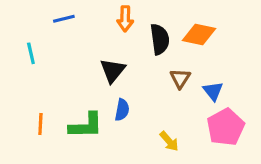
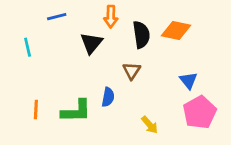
black triangle: (113, 71) -> (91, 43), moved
brown triangle: (180, 78) -> (132, 71), moved

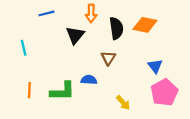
cyan line: (28, 47) -> (24, 48), moved
blue semicircle: (108, 97) -> (89, 80), turned -98

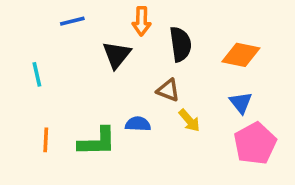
orange diamond: (145, 25) -> (241, 55), moved
brown triangle: (108, 58) -> (168, 90), turned -42
yellow arrow: (123, 103) -> (189, 120), moved

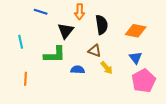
blue line: (72, 21) -> (41, 12), turned 32
green L-shape: (97, 142) -> (55, 55), moved

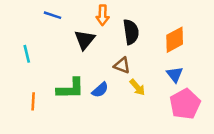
orange diamond: (136, 31) -> (175, 40), turned -40
green L-shape: (55, 55) -> (70, 89), moved
blue semicircle: (78, 70) -> (100, 90), turned 136

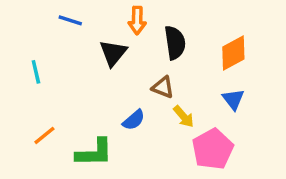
green L-shape: (70, 89) -> (94, 153), moved
orange line: (33, 101) -> (44, 135), turned 48
pink pentagon: (185, 104) -> (213, 149), moved

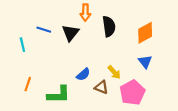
blue line: (70, 20) -> (44, 30), moved
brown triangle: (163, 87) -> (101, 87), moved
orange line: (44, 135) -> (28, 84), turned -32

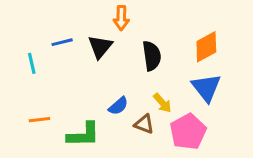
black semicircle: (109, 26) -> (152, 56), moved
blue line: (44, 30) -> (62, 42), turned -32
blue triangle: (145, 62) -> (206, 88), size x1.5
orange line: (28, 84) -> (39, 120), turned 64

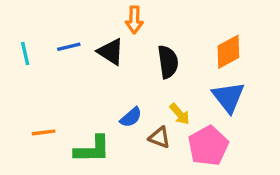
black triangle: (100, 47) -> (111, 52), turned -36
cyan line: (32, 63) -> (25, 53), moved

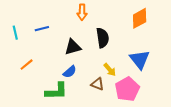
black triangle: (111, 52) -> (73, 47), moved, turned -48
orange diamond: (228, 52) -> (140, 18), moved
blue semicircle: (131, 117) -> (70, 72), moved
orange line: (44, 132) -> (27, 65), moved, turned -32

